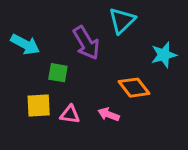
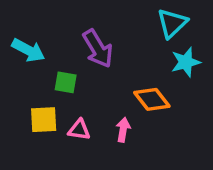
cyan triangle: (122, 21) -> (172, 23), moved
pink arrow: (109, 114) -> (123, 130), turned 78

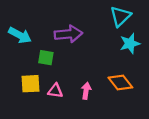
purple arrow: (98, 49) -> (68, 34), turned -64
orange diamond: (152, 99) -> (120, 83), moved

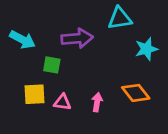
cyan triangle: (120, 16) -> (120, 18), moved, turned 35

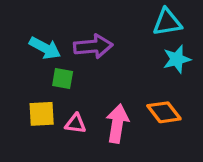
cyan triangle: (120, 18) -> (167, 22), moved
cyan arrow: (22, 40) -> (45, 48), moved
pink arrow: (97, 102) -> (117, 124), size x1.6

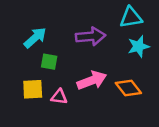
purple arrow: (93, 46) -> (91, 36), moved
cyan arrow: (45, 48) -> (35, 38), turned -70
pink arrow: (117, 124) -> (92, 80), moved, turned 60

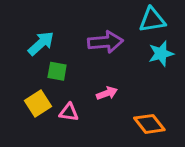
pink arrow: (92, 80) -> (107, 93), size x0.6
orange diamond: (128, 88) -> (149, 124), moved
yellow square: (33, 89) -> (38, 103), turned -30

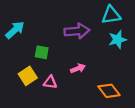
cyan arrow: (41, 43) -> (15, 30), moved

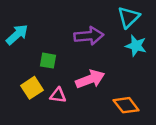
cyan triangle: (111, 15) -> (129, 17), turned -36
cyan star: (118, 40) -> (136, 46), turned 30
pink arrow: (78, 68) -> (90, 79), size x1.6

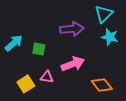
cyan arrow: (17, 35) -> (14, 43), moved
yellow square: (32, 88) -> (26, 84), moved

